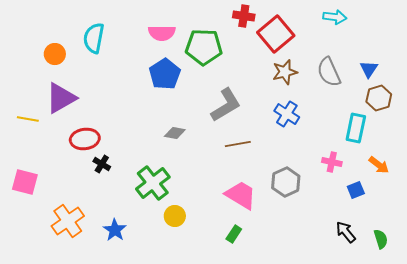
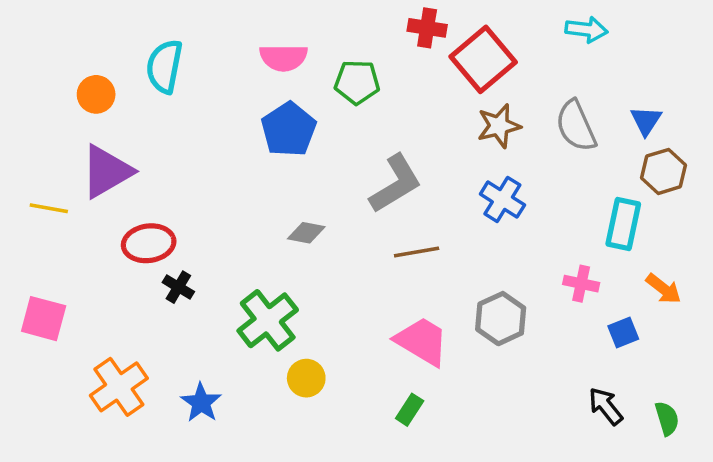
green pentagon: (204, 47) -> (357, 82), size x0.7

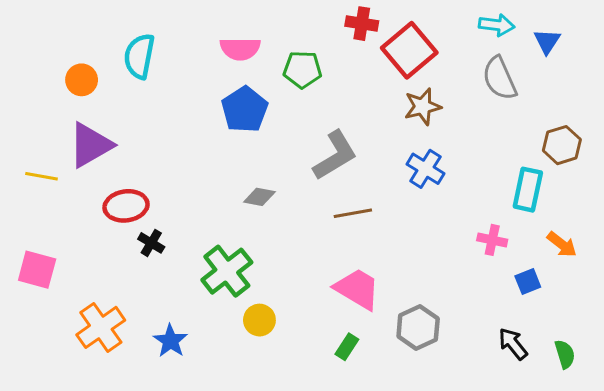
blue triangle: (646, 121) -> (547, 41), moved
gray semicircle: (576, 126) -> (500, 78), moved
gray hexagon: (501, 319) -> (418, 327), moved

